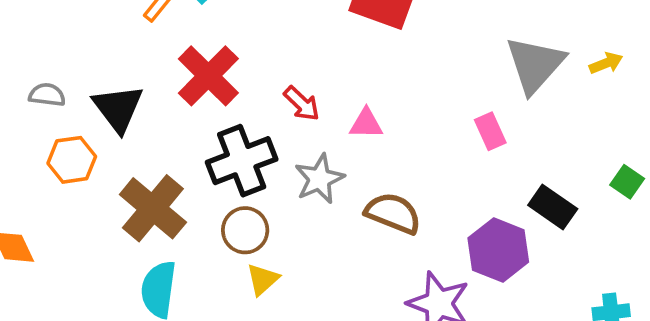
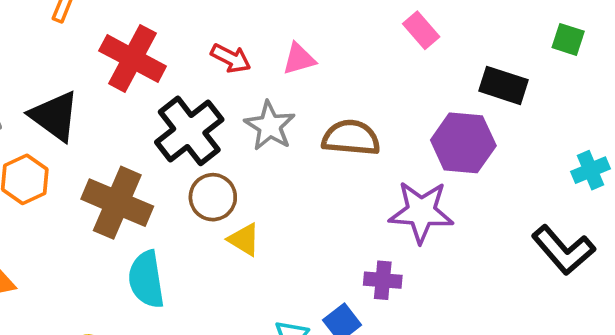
yellow triangle: (263, 279) -> (244, 240), turned -30

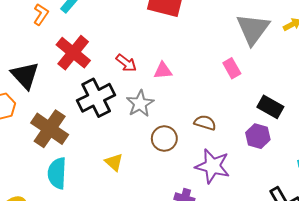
brown semicircle: (351, 138) -> (205, 123), moved, size x0.7
purple hexagon: (463, 143) -> (258, 136), moved, size x0.7
brown circle: (213, 197) -> (164, 138), moved

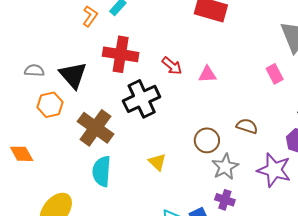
red cross: (73, 53) -> (121, 54), turned -32
gray star: (140, 104) -> (225, 167), moved
purple star: (213, 166) -> (274, 170), moved

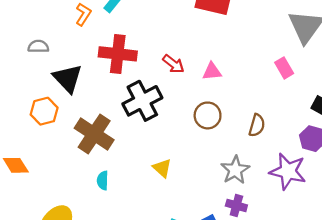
gray semicircle: (34, 71) -> (38, 46), moved
brown semicircle: (247, 126) -> (257, 125), turned 90
brown circle: (207, 140) -> (208, 115), moved
cyan semicircle: (102, 171) -> (103, 180), size x0.6

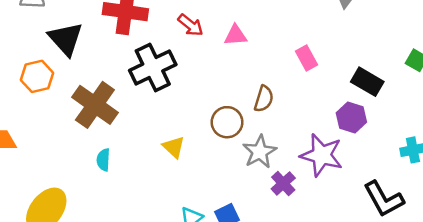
pink rectangle: (284, 68) -> (306, 58), moved
brown circle: (208, 115) -> (227, 122), moved
brown semicircle: (257, 125) -> (264, 99), moved
purple cross: (236, 206) -> (283, 183), moved, turned 30

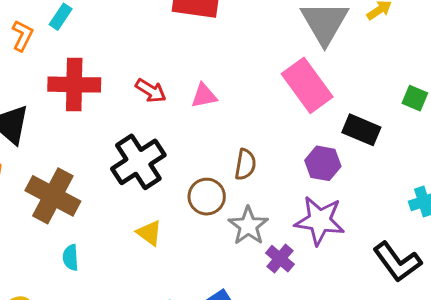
pink rectangle: (306, 58) -> (307, 85), moved, size x1.8
black cross: (153, 67) -> (138, 162), moved
purple hexagon: (351, 118) -> (323, 163), moved

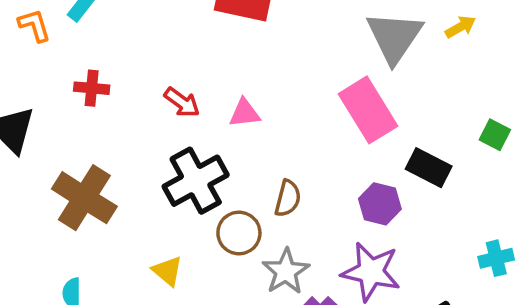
orange L-shape: (22, 36) -> (34, 25), turned -48
red cross: (74, 85) -> (92, 88), size x0.6
black cross: (138, 162) -> (196, 181), moved
brown cross: (53, 196) -> (84, 198), moved

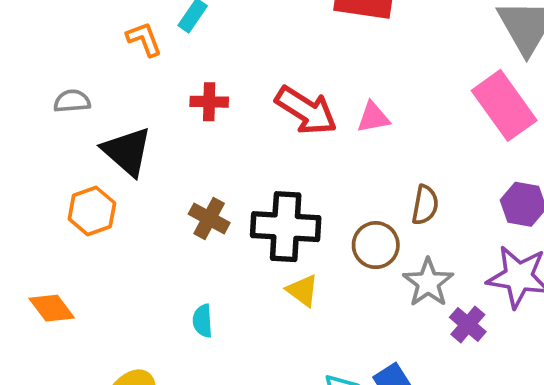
red arrow: (182, 102) -> (306, 110), size x1.6
black cross: (196, 181) -> (286, 227), moved, turned 36
brown cross: (84, 198) -> (209, 218), size x0.6

